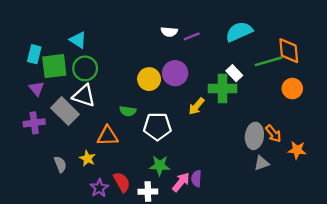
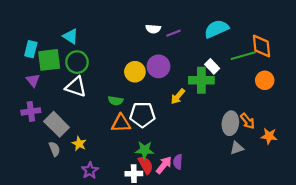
gray rectangle: (65, 111) -> (57, 124), moved
orange triangle: (108, 136) -> (121, 123), moved
red semicircle: (122, 182) -> (146, 165), moved

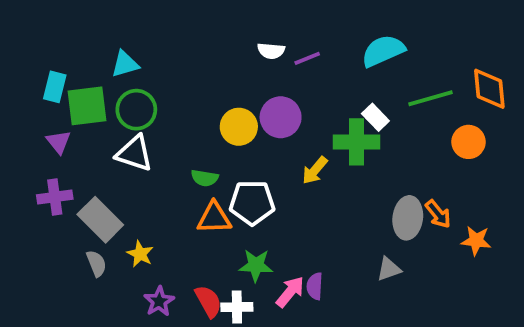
cyan triangle: (71, 36) -> (125, 64), turned -49
orange diamond: (261, 46) -> (489, 89), moved
gray triangle: (237, 148) -> (389, 269), moved
red semicircle: (146, 165) -> (208, 301), moved

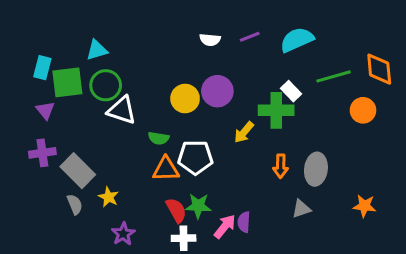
purple line: (307, 58) -> (250, 37), moved
white triangle: (134, 153) -> (122, 110), moved
orange arrow: (438, 214) -> (281, 166), moved, turned 40
orange star: (476, 241) -> (364, 206), moved
red semicircle: (208, 301) -> (176, 210), moved

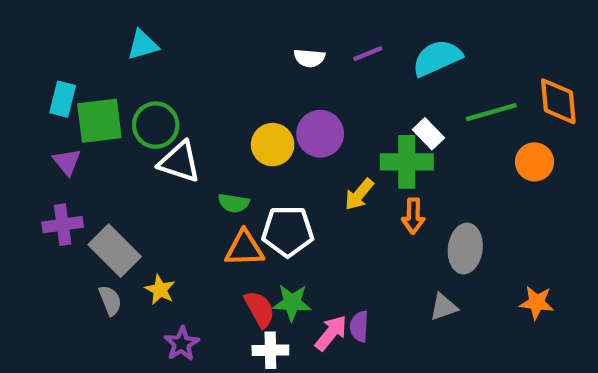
cyan triangle: (97, 50) -> (143, 45), moved
orange arrow: (281, 166) -> (413, 216), moved

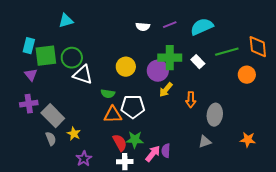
purple circle: (320, 134) -> (158, 71), moved
green cross: (407, 162) -> (170, 58), moved

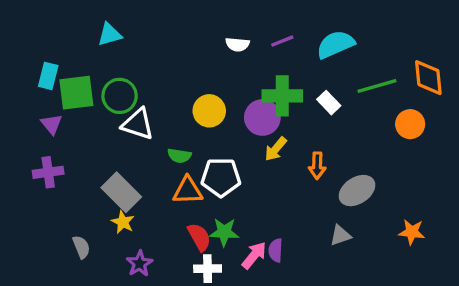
gray ellipse: (215, 115) -> (357, 191), turned 50
gray rectangle: (53, 116) -> (121, 192), moved
gray semicircle: (51, 139) -> (81, 247), moved

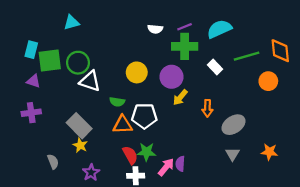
green cross: (282, 96) -> (185, 46), moved
purple triangle: (51, 124) -> (33, 81), turned -32
gray triangle: (340, 235) -> (232, 154), moved, turned -40

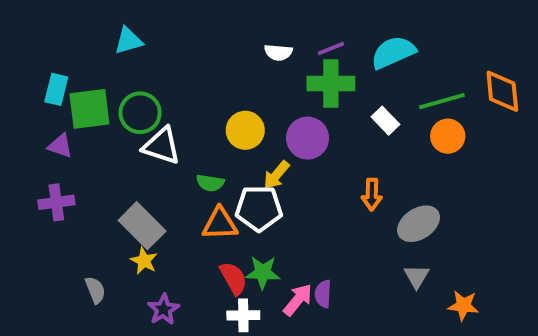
orange circle: (268, 81) -> (448, 136), moved
yellow arrow: (180, 97) -> (276, 175), moved
orange star: (269, 152) -> (463, 306), moved

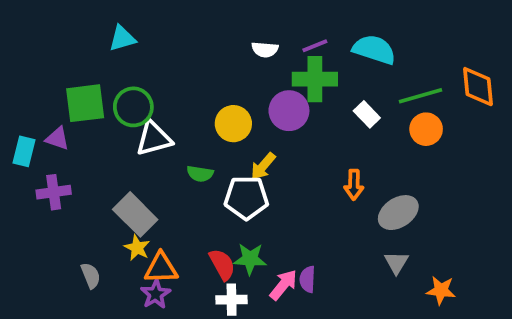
cyan semicircle: (393, 52) -> (374, 49), turned 42
cyan rectangle: (56, 89) -> (24, 151), moved
purple circle: (308, 138) -> (289, 111), moved
white triangle: (161, 146) -> (154, 138), turned -33
orange triangle: (220, 224) -> (161, 268), moved

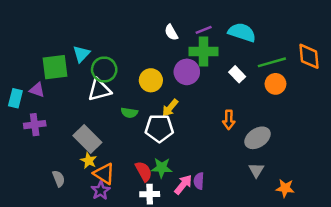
cyan triangle: (122, 38) -> (81, 54), moved, turned -30
white semicircle: (265, 49) -> (171, 32), turned 56
green circle: (133, 107) -> (104, 70), moved
orange triangle: (161, 268) -> (104, 174), turned 35

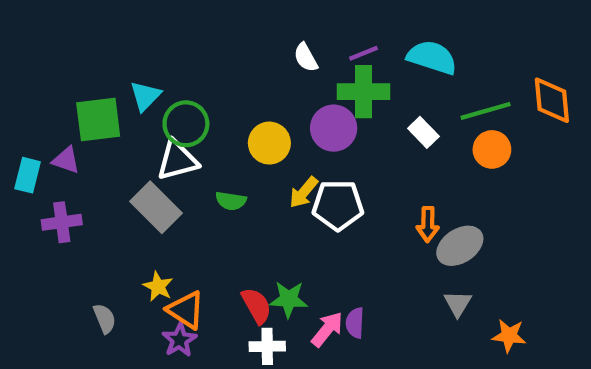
orange arrow: (229, 120) -> (428, 224), moved
white pentagon: (159, 128) -> (338, 205), moved
gray rectangle: (87, 139) -> (156, 207), moved

